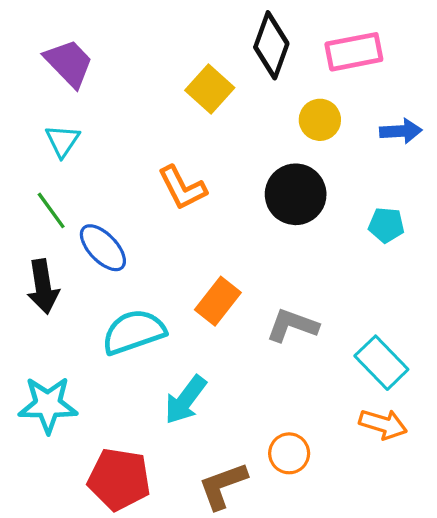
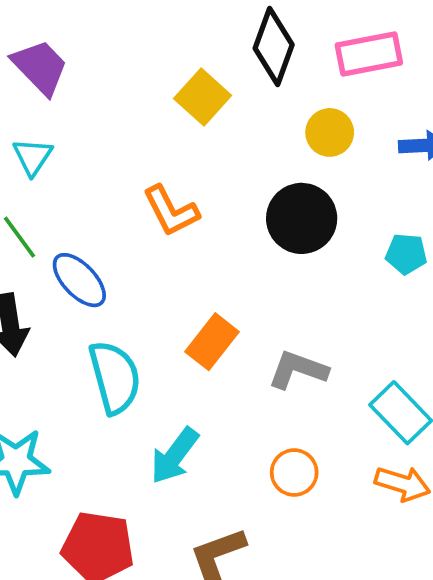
cyan semicircle: (134, 332) -> (115, 377), turned 94
orange circle: (289, 453) -> (294, 472), moved

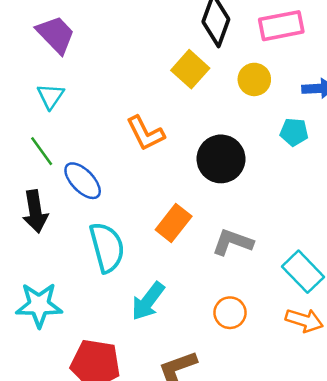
yellow square: (203, 97) -> (190, 69), moved
black circle: (302, 218) -> (221, 159), moved
cyan pentagon: (406, 254) -> (294, 132), moved

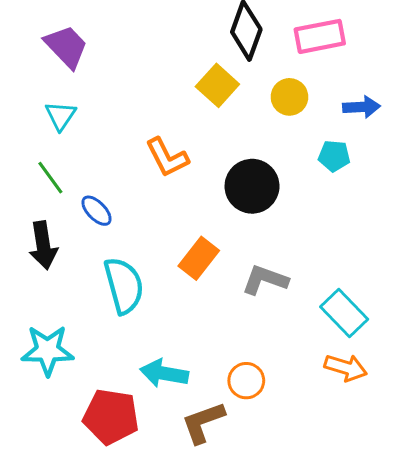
blue ellipse: (83, 181) -> (96, 211), size x0.7
cyan arrow: (148, 301) -> (164, 373), moved, turned 63
orange circle: (230, 313) -> (246, 381), moved

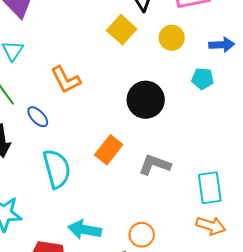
orange L-shape: (167, 157) -> (66, 80), moved
cyan rectangle: (344, 313) -> (210, 188), turned 36

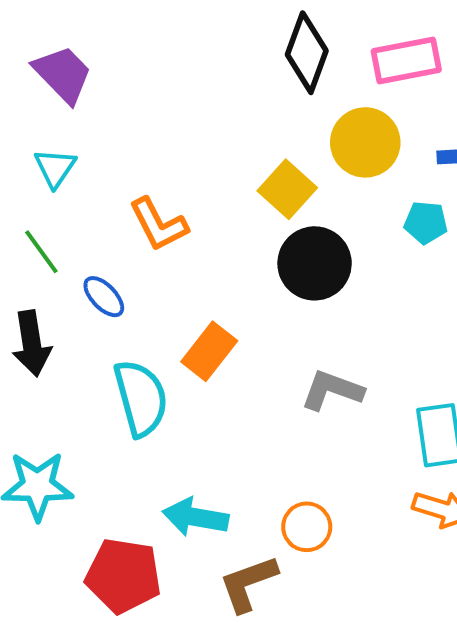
yellow square: (122, 30) -> (287, 189), moved
yellow circle: (172, 38) -> (365, 142), size x1.4
orange rectangle: (109, 150) -> (209, 351), moved

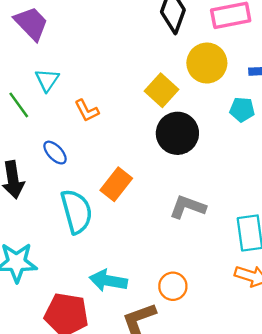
cyan triangle: (55, 168) -> (47, 80), moved
orange L-shape: (158, 224) -> (87, 111), size x0.7
green line: (41, 252) -> (19, 105), moved

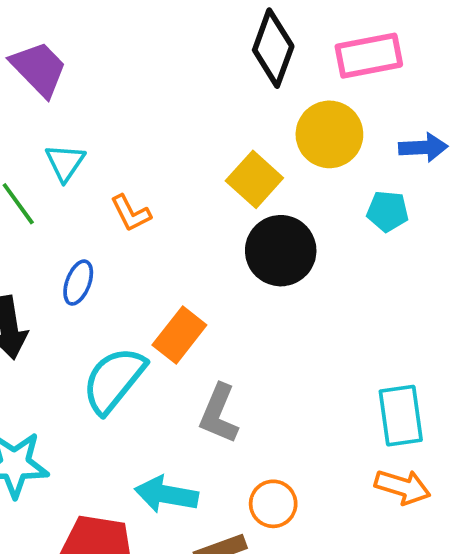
blue ellipse: (55, 153) -> (78, 283), turned 65
gray L-shape: (188, 207) -> (219, 414), moved, turned -87
cyan semicircle: (77, 211) -> (114, 380), turned -126

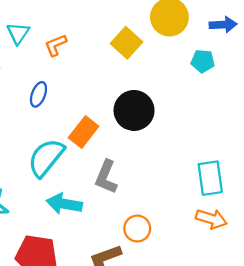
orange L-shape: (131, 213) -> (56, 45), moved, turned 95
black circle: (281, 251) -> (134, 110), moved
blue ellipse: (78, 283) -> (38, 94), moved
cyan arrow: (166, 494) -> (64, 204), moved

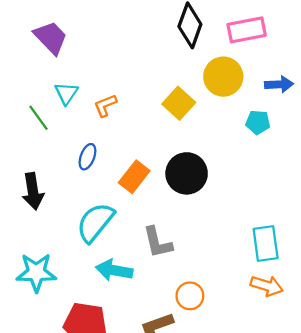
orange rectangle: (84, 132) -> (134, 177), moved
gray L-shape: (106, 177) -> (158, 242), turned -36

